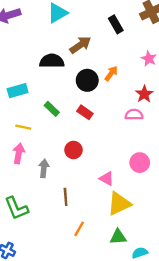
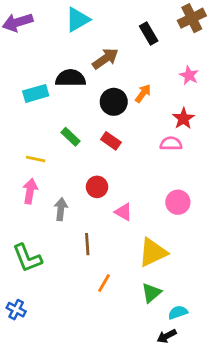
cyan rectangle: (18, 91) -> (36, 93), moved
pink triangle: (107, 179) -> (123, 212), moved
green triangle: (118, 237) -> (151, 293), turned -36

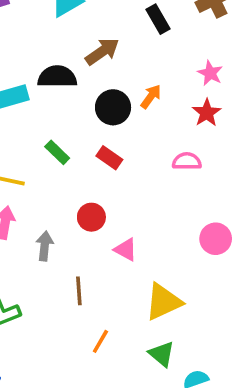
red star: (183, 119) -> (207, 113), moved
pink circle: (178, 202) -> (216, 239), moved
green triangle: (151, 293) -> (162, 354), turned -40

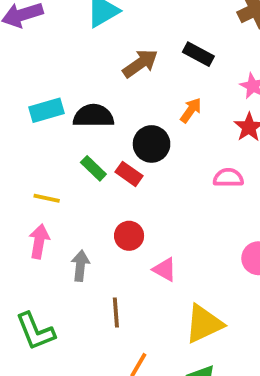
black rectangle: (158, 19) -> (198, 54), moved, turned -32
black semicircle: (57, 77) -> (93, 116), moved
black circle: (113, 107) -> (152, 144), moved
red rectangle: (109, 158) -> (129, 174), moved

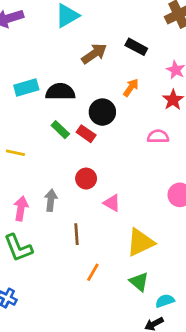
yellow line: (47, 198) -> (15, 153), moved
pink arrow: (39, 241) -> (21, 208), moved

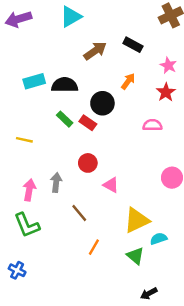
brown line: (77, 234) -> (79, 213), turned -36
cyan semicircle: (165, 301) -> (159, 239), moved

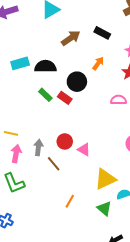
yellow line: (24, 140) -> (11, 133), moved
red circle: (88, 163) -> (65, 141), moved
brown line: (79, 213) -> (54, 164), moved

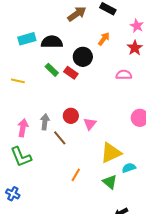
yellow line: (11, 133) -> (18, 81), moved
pink triangle: (84, 150) -> (90, 124), turned 40

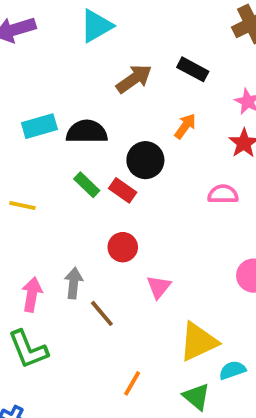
red circle: (71, 116) -> (123, 247), moved

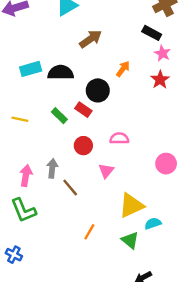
black rectangle: (193, 69) -> (152, 33), moved
green rectangle: (87, 185) -> (59, 116), moved
pink semicircle: (223, 194) -> (119, 138), moved

